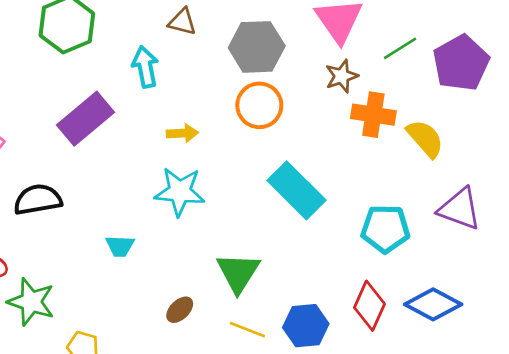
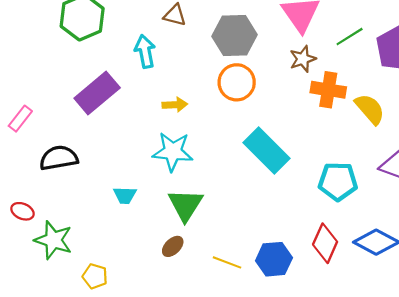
green triangle: (238, 273) -> (185, 205), moved

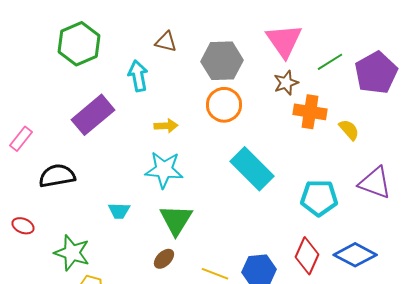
yellow semicircle: (370, 109) -> (349, 130), size x0.7
green star: (53, 240) -> (72, 253), moved

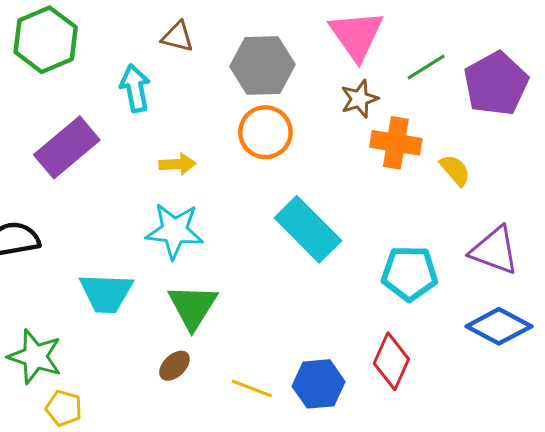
cyan trapezoid: (119, 211) -> (106, 293), size x1.6
blue diamond: (355, 255) -> (499, 326), moved

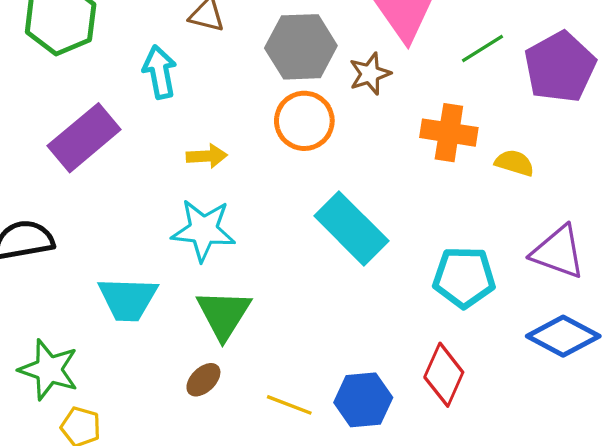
brown star: (359, 99) -> (370, 74), moved
yellow semicircle: (455, 170) -> (514, 163), turned -32

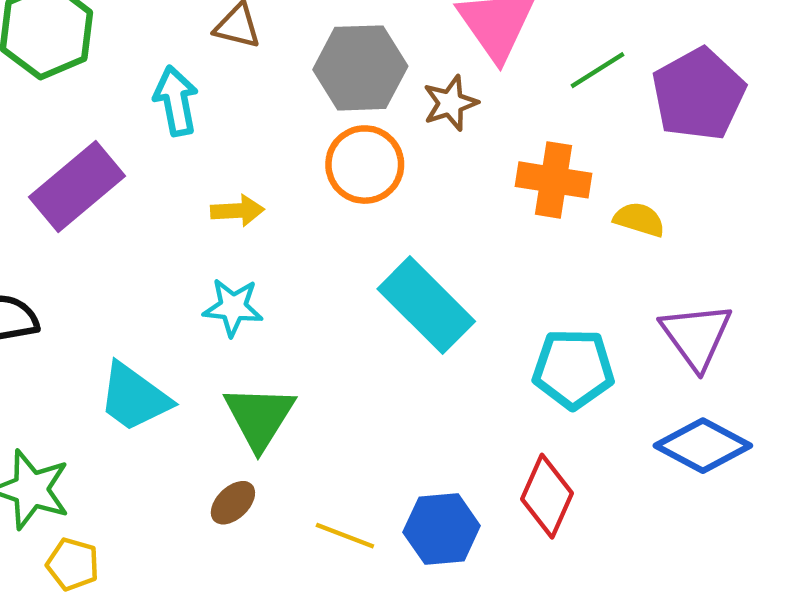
cyan star: (203, 230) -> (233, 307), size x0.7
purple triangle: (558, 252) -> (696, 336), turned 34
cyan trapezoid: (128, 299) -> (134, 397), turned 34

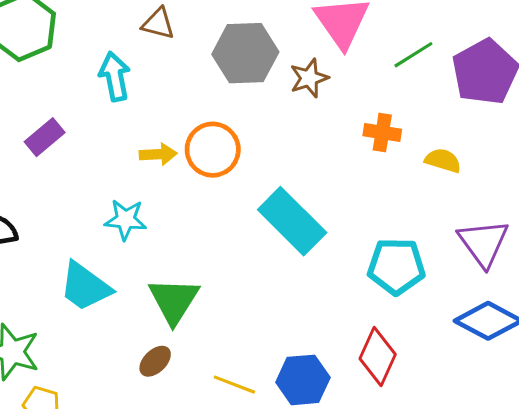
orange circle: (365, 165) -> (213, 150), moved
orange cross: (554, 180) -> (382, 132), size x0.7
purple rectangle: (77, 186) -> (45, 137), size x0.6
cyan star: (233, 307) -> (126, 220), moved

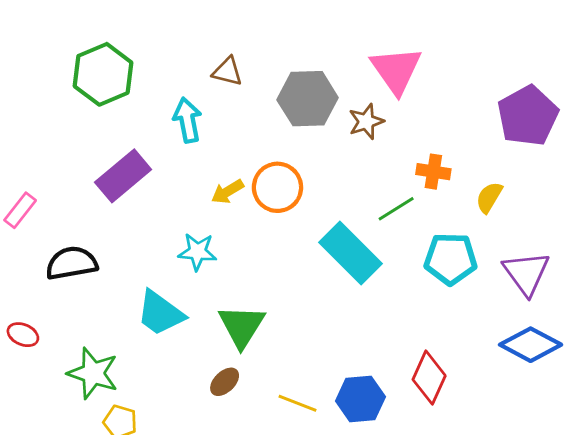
green line: (413, 55) -> (396, 209), moved
purple rectangle: (45, 137) -> (123, 176), size x1.5
yellow arrow: (158, 154) -> (227, 192), turned 152
yellow semicircle: (443, 160) -> (489, 197), turned -76
cyan pentagon: (396, 266) -> (451, 259), moved

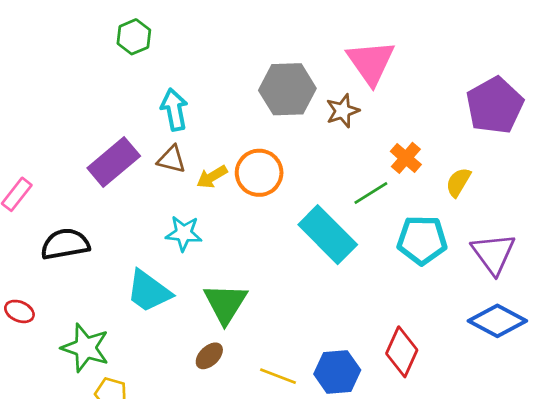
brown triangle: (227, 71) -> (172, 159), moved
green hexagon: (103, 74) -> (134, 37), moved, size x0.6
orange cross: (433, 172) -> (406, 158), turned 32

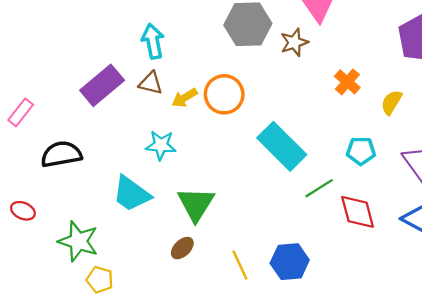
green line: (371, 193) -> (319, 188), moved
cyan pentagon: (422, 240) -> (361, 151), size x0.7
red diamond: (402, 352) -> (358, 212), moved, turned -39
yellow line: (278, 376) -> (240, 265), turned 44

